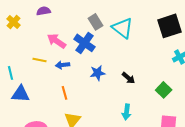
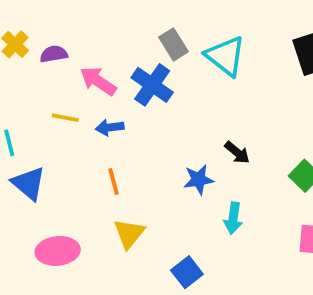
purple semicircle: (44, 11) -> (54, 54), moved
blue star: (98, 73) -> (199, 180), moved
blue triangle: (21, 94) -> (29, 183), turned 36

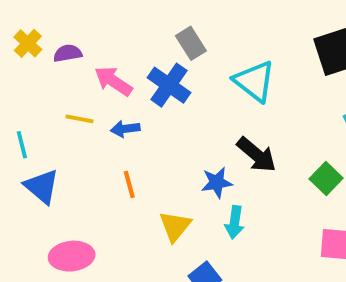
cyan triangle: (226, 56) -> (255, 81), moved
black arrow: (237, 152) -> (256, 155), size x1.5
cyan arrow: (233, 218) -> (235, 222), moved
yellow triangle: (129, 234) -> (175, 226), moved

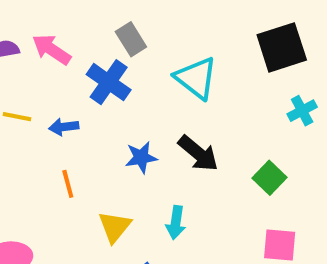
pink arrow: (113, 81) -> (52, 49), moved
blue star: (217, 183) -> (141, 157), moved

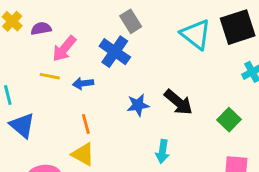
pink arrow: (52, 49) -> (64, 49), moved, turned -84
cyan triangle: (196, 78) -> (196, 34), moved
yellow triangle: (115, 227) -> (83, 154), moved, turned -40

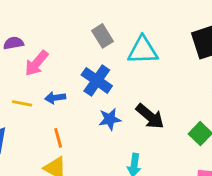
cyan triangle: (196, 34) -> (143, 50), moved, turned -40
blue cross: (115, 52) -> (97, 80), moved
yellow line: (50, 76) -> (22, 103), moved

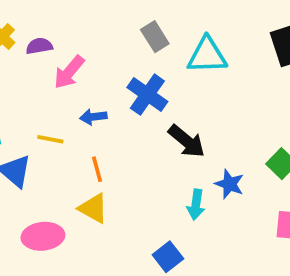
yellow line: (22, 103) -> (50, 139), moved
black arrow: (150, 116) -> (187, 141), moved
blue star: (110, 119) -> (229, 184), moved, turned 30

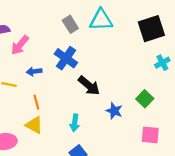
cyan triangle: (207, 55) -> (101, 20), moved
cyan arrow: (196, 205) -> (75, 123), moved

